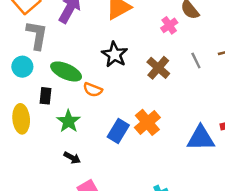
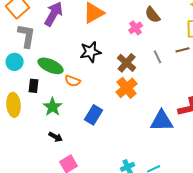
black star: (115, 55) -> (91, 52), turned 30
orange cross: (147, 122) -> (127, 88), moved

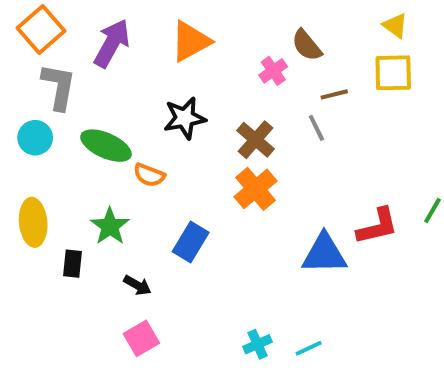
brown line: (183, 50) -> (334, 94), moved
black rectangle: (34, 86) -> (73, 264), moved
black arrow: (56, 137) -> (137, 285), moved

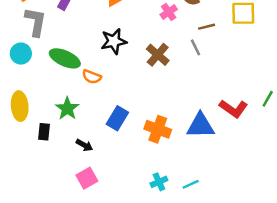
orange cross: (255, 189) -> (158, 129), moved, turned -30
red L-shape: (377, 226) -> (233, 109), turned 48

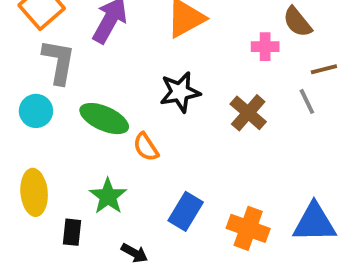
pink cross: (169, 12) -> (265, 47), turned 35
orange semicircle: (92, 77) -> (146, 147), turned 36

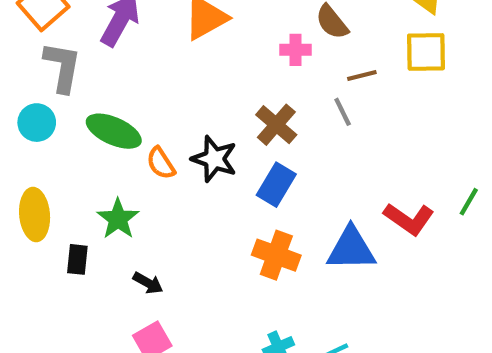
black star: (180, 92) -> (214, 159), moved, turned 30
blue rectangle: (186, 211) -> (276, 185), moved

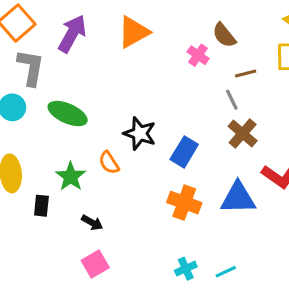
pink cross: (296, 50) -> (198, 55), turned 35
brown cross: (276, 125) -> (243, 133), moved
orange semicircle: (161, 163) -> (109, 163), moved

